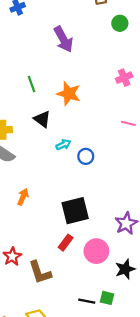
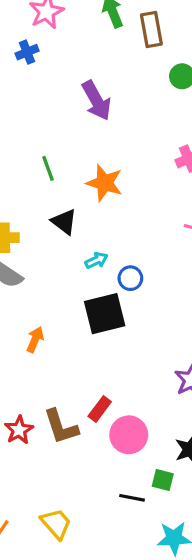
black square: (75, 211) -> (105, 314), moved
pink circle: (96, 251) -> (129, 435), moved
brown L-shape: (40, 272) -> (61, 427), moved
green square: (107, 298) -> (163, 480), moved

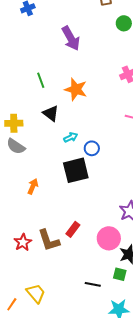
pink circle: (129, 435) -> (109, 238), moved
green square: (163, 480) -> (120, 274), moved
yellow trapezoid: (56, 524) -> (36, 293), moved

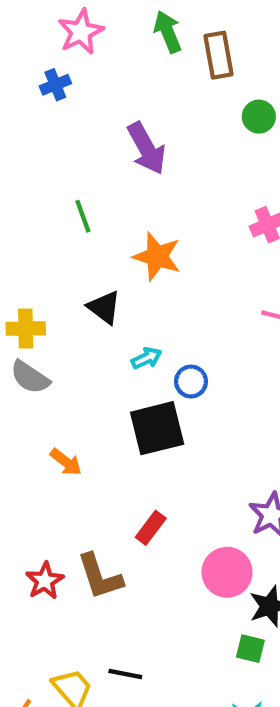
green line: (41, 80) -> (83, 216), moved
orange arrow: (33, 186) -> (66, 462), turned 105
red rectangle: (73, 229) -> (151, 528), moved
black line: (93, 284) -> (125, 674), moved

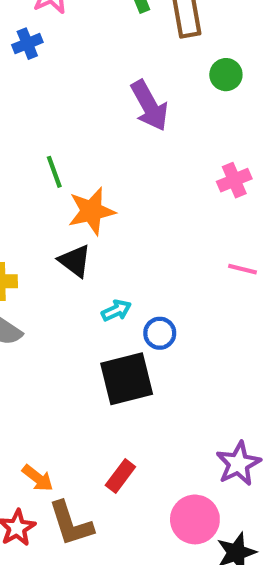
purple arrow: (146, 148) -> (149, 106), moved
orange star: (157, 256) -> (91, 211), moved, turned -30
orange arrow: (66, 462) -> (38, 478), moved

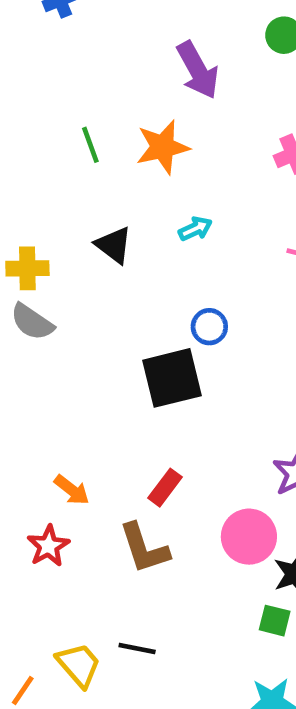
orange star: (91, 211) -> (163, 147), moved
cyan arrow: (116, 310) -> (195, 229), moved
brown L-shape: (71, 524) -> (144, 548), moved

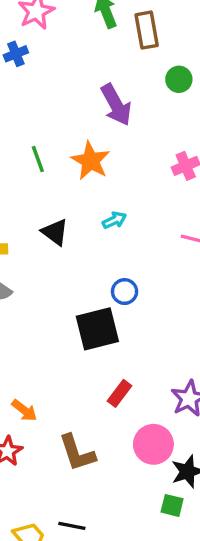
orange star: (163, 147) -> (91, 161), turned -30
red rectangle: (165, 488) -> (119, 393), moved

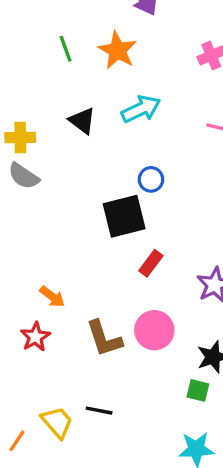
cyan arrow: (114, 220) -> (141, 109), size x1.6
red rectangle: (119, 393) -> (151, 263), moved
pink circle: (153, 444) -> (154, 330), moved

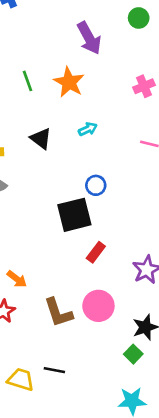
cyan arrow: (141, 109) -> (88, 129), size x0.6
green square: (198, 390) -> (133, 354), turned 30
yellow trapezoid: (57, 422) -> (21, 379), turned -32

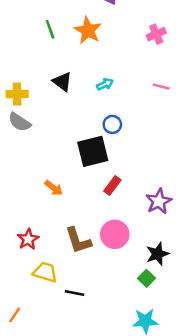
cyan arrow: (88, 129) -> (105, 84), moved
orange arrow: (17, 279) -> (54, 188), moved
yellow trapezoid: (21, 379) -> (45, 272), moved

